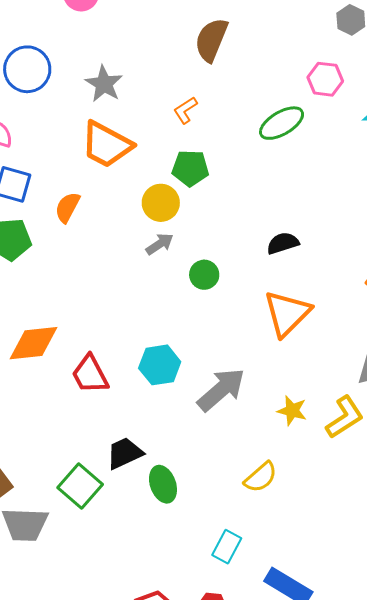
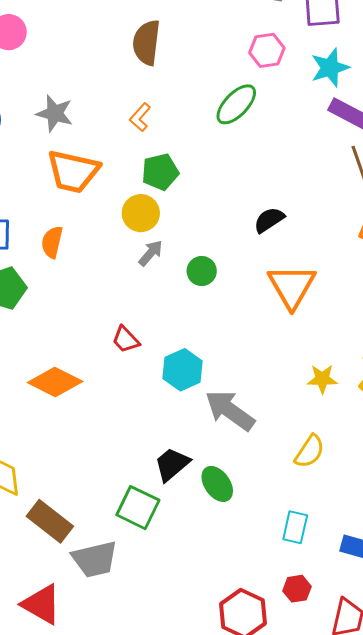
orange diamond: (33, 343) -> (55, 382), turned 48
red trapezoid: (90, 374) -> (126, 340), moved, size x0.7
gray arrow: (221, 390) -> (230, 410), moved, turned -88

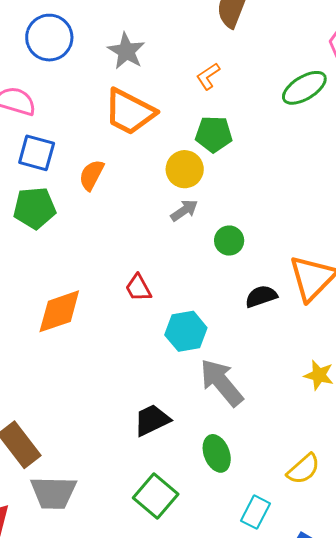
black semicircle: (269, 220) -> (261, 296), moved
orange diamond: (55, 382) -> (59, 311), turned -60
yellow semicircle: (310, 451) -> (303, 469), moved
green ellipse: (217, 484) -> (217, 453), moved
green square: (138, 508) -> (156, 496), moved

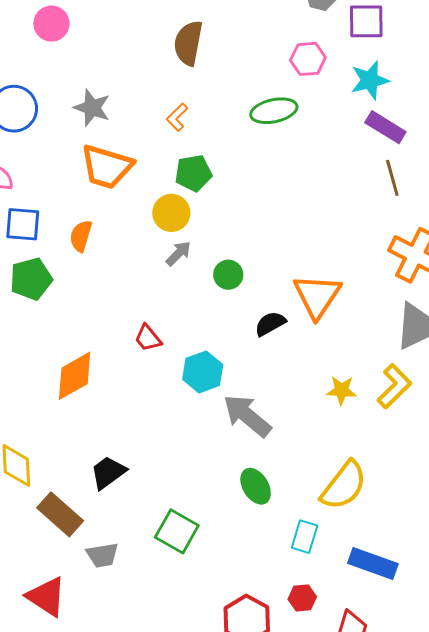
green ellipse: (304, 88) -> (274, 111), turned 30
black trapezoid: (152, 420) -> (108, 473), moved
yellow semicircle: (303, 469) -> (344, 485), size x1.5
gray trapezoid: (53, 493) -> (102, 555), size x0.7
green square: (156, 496) -> (177, 531), moved

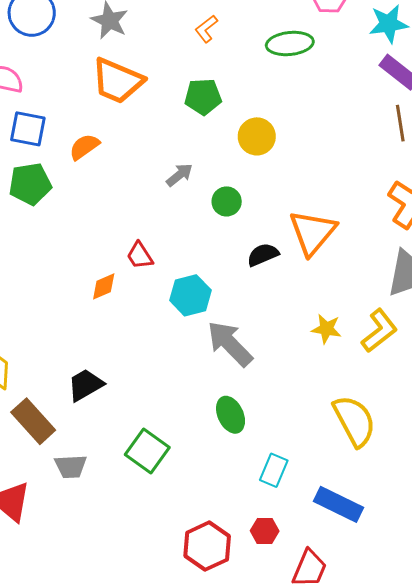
orange L-shape: (177, 117) -> (206, 29), moved
yellow circle: (171, 213) -> (257, 136), moved
orange semicircle: (81, 236) -> (84, 147), turned 32
orange diamond: (75, 376) -> (104, 286), moved, size x0.6
yellow semicircle: (344, 485) -> (354, 421), moved, turned -72

